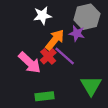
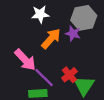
red cross: (48, 56) -> (69, 75), moved
purple line: (65, 56) -> (44, 78), moved

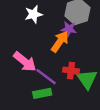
orange arrow: (51, 39) -> (60, 42), moved
red cross: (69, 75) -> (71, 71), turned -35

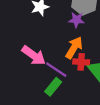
orange arrow: (60, 42) -> (74, 48), moved
green rectangle: (42, 93) -> (53, 87), turned -36

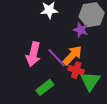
pink arrow: (34, 55) -> (33, 54), turned 55
purple line: (56, 70) -> (57, 58), moved

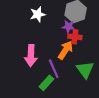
purple line: (57, 58) -> (54, 69), moved, turned 30
red cross: (76, 70) -> (75, 37), moved

